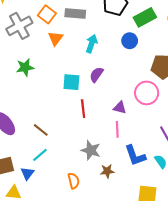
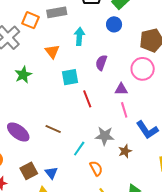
orange triangle: (56, 38) -> (52, 51), moved
purple semicircle: (96, 75) -> (101, 63), moved
cyan line: (40, 155) -> (79, 149), moved

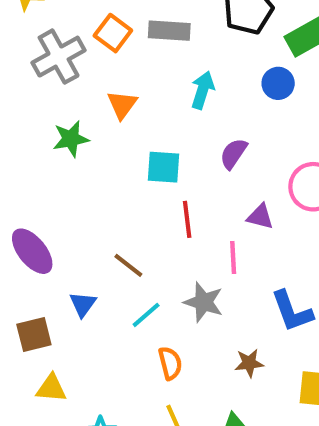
orange triangle: (52, 51) -> (122, 105), moved
pink line: (124, 110) -> (233, 257), moved
brown line: (53, 129) -> (128, 265), moved
brown star: (125, 151) -> (249, 363), moved
blue triangle: (51, 173) -> (83, 304), moved

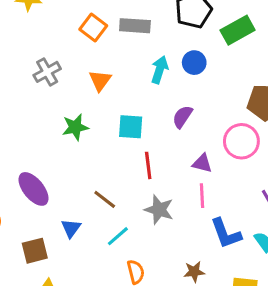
gray cross: (59, 57) -> (47, 72), moved, size x0.7
blue circle: (278, 83) -> (194, 63), moved
green star: (71, 139) -> (75, 127), moved
pink line: (233, 257) -> (202, 196), moved
gray star: (204, 302) -> (159, 210), moved

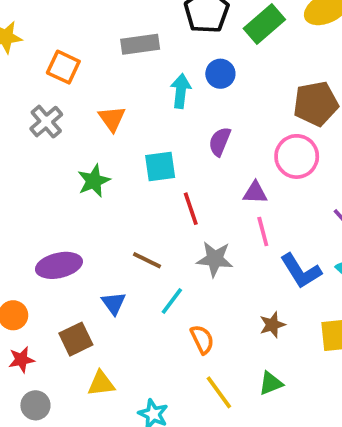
orange square: (93, 28) -> (63, 67), moved
purple ellipse: (33, 189) -> (59, 265), turned -52

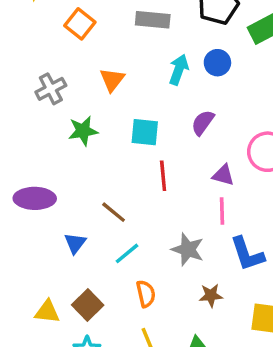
gray cross: (46, 122) -> (51, 89), moved
gray star: (215, 259) -> (188, 249), moved
brown square: (76, 339) -> (88, 305), moved, turned -32

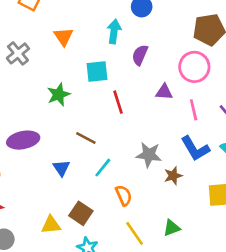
cyan arrow: (179, 70) -> (114, 31), moved
green star: (83, 131) -> (59, 95), moved
pink line: (222, 211) -> (194, 110), moved
brown star: (211, 295) -> (173, 176), moved

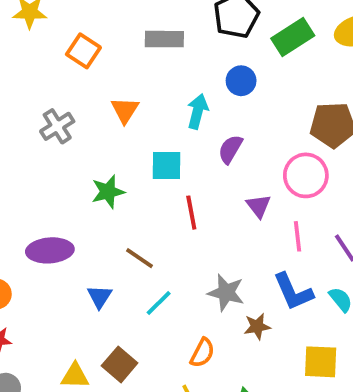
purple triangle: (164, 92) -> (259, 206), turned 42
orange semicircle: (124, 195) -> (202, 353), moved, turned 45

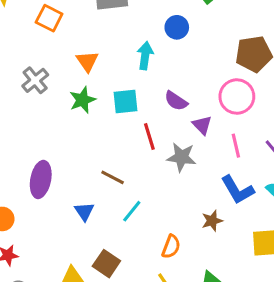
purple semicircle: (230, 149) -> (176, 101), moved, turned -80
green star: (108, 192) -> (82, 100), moved
purple ellipse: (50, 250) -> (41, 179), turned -68
gray star: (226, 293) -> (181, 157), moved

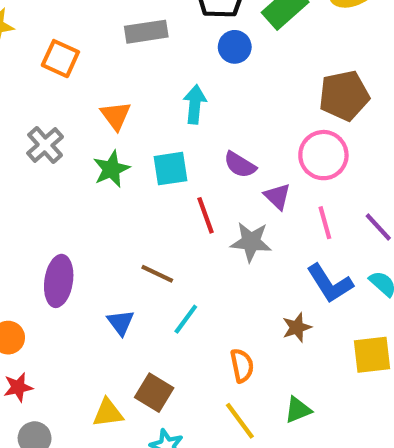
blue circle: (177, 27) -> (235, 47), moved
orange semicircle: (171, 247) -> (242, 366), turned -30

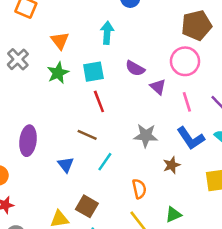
red line: (206, 215) -> (99, 101), moved
gray star: (251, 242) -> (146, 136), moved

